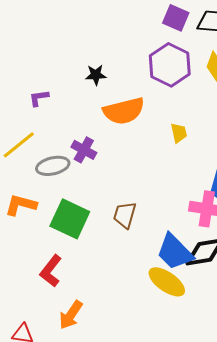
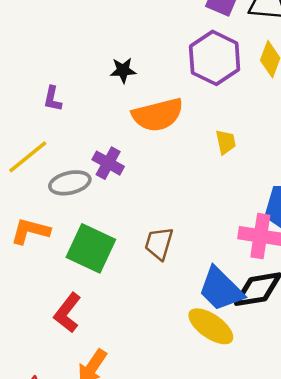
purple L-shape: (39, 98) -> (53, 99), turned -70

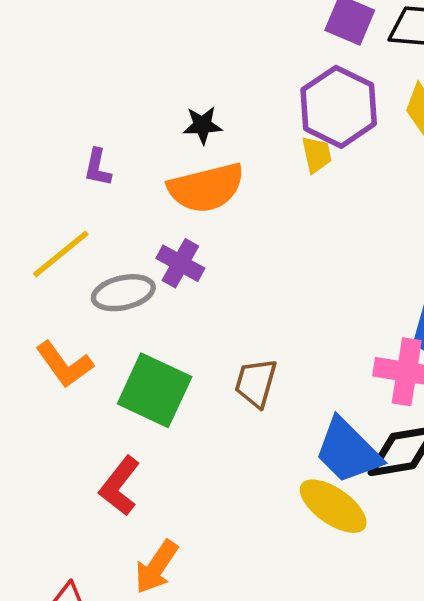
orange semicircle: (158, 115) -> (206, 188), moved
yellow trapezoid: (226, 142) -> (317, 155), moved
orange L-shape: (30, 231) -> (64, 364), turned -141

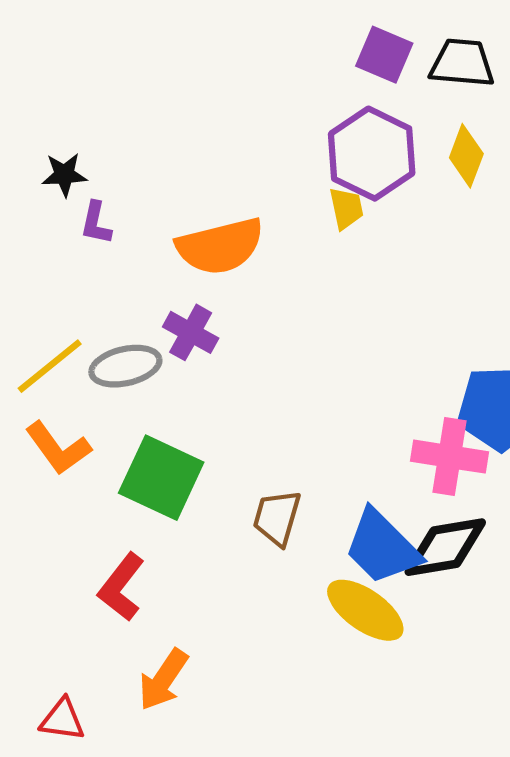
black star: (202, 125) -> (64, 175), moved
yellow line: (61, 254) -> (50, 366), moved
brown trapezoid: (256, 383) -> (277, 518), moved

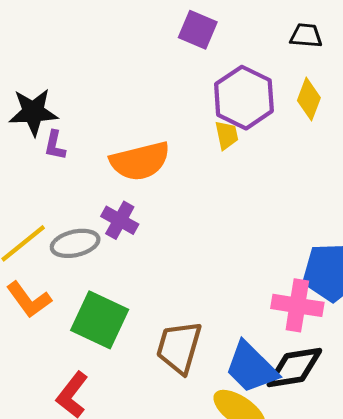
purple square: (384, 55) -> (198, 30), moved
black trapezoid: (462, 63) -> (306, 36), size x0.7
black star: (64, 175) -> (33, 112), size x1.6
brown trapezoid: (277, 518) -> (179, 347), size x1.4

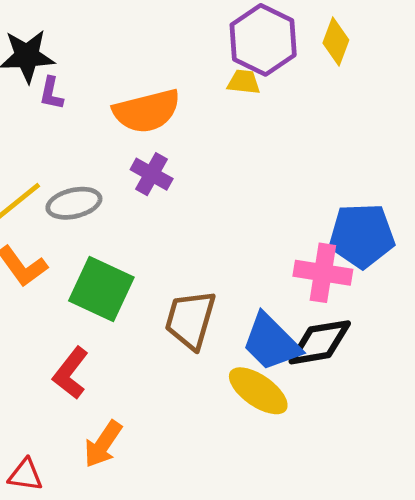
yellow trapezoid: (227, 135) -> (244, 82), turned -72
purple cross: (120, 220) -> (152, 174), moved

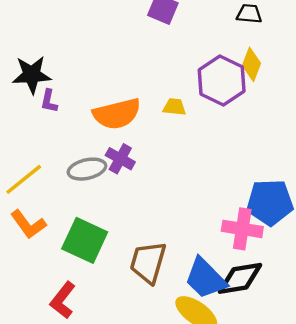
purple hexagon: (263, 40) -> (222, 80), moved
yellow trapezoid: (244, 82) -> (174, 107), moved
gray ellipse: (74, 203) -> (87, 169), moved

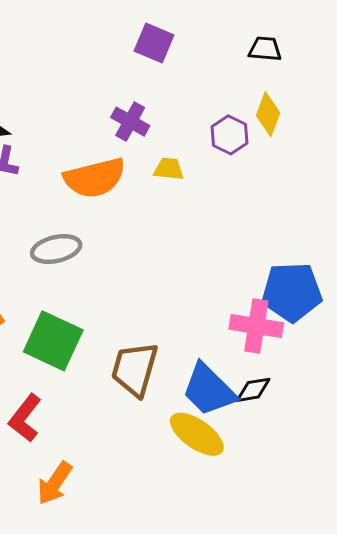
purple hexagon: (222, 80) -> (230, 135), size x0.6
purple cross: (120, 159) -> (130, 122), moved
black diamond: (240, 278) -> (253, 390), size x0.6

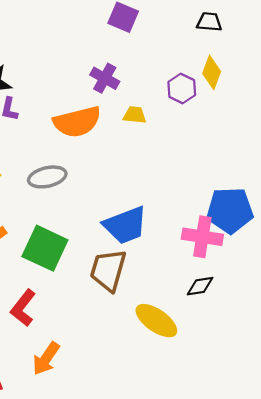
blue trapezoid: (209, 390) -> (125, 225), moved, turned -66

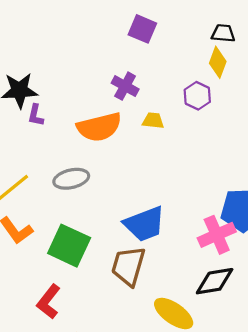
yellow diamond: (212, 72) -> (218, 62), moved
pink cross: (202, 237) -> (217, 235), turned -33
black diamond: (200, 286) -> (215, 281), size x1.5

